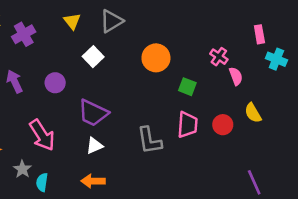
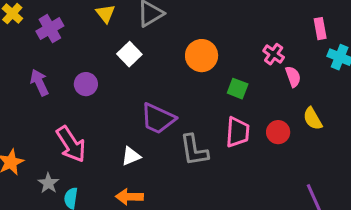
purple trapezoid: (93, 113) -> (158, 119), moved

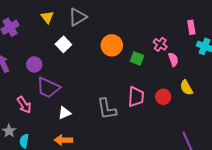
green square: (238, 89) -> (137, 58), moved
purple trapezoid: (158, 119) -> (48, 88), moved
pink arrow: (71, 144) -> (24, 105), size x0.7

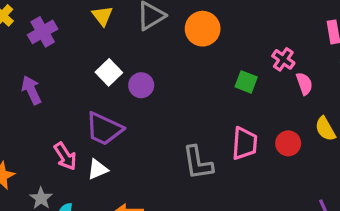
white square: (63, 44) -> (109, 72), moved
orange circle: (112, 45) -> (203, 29), moved
purple circle: (34, 64) -> (141, 85), moved
white triangle: (64, 113) -> (98, 169), moved

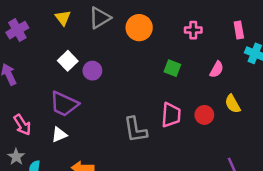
pink cross: (283, 59) -> (193, 30), moved, turned -35
pink semicircle: (304, 84) -> (217, 69), turned 49
pink arrow: (65, 156) -> (22, 125), moved

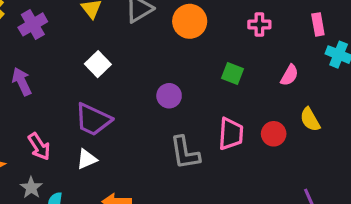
purple circle: (92, 71) -> (169, 96), moved

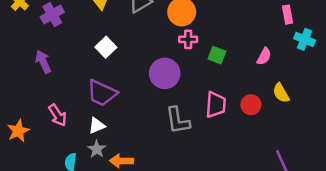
pink cross: (259, 24) -> (188, 39), moved
purple circle: (169, 96) -> (165, 73), size x1.5
gray star: (31, 188) -> (97, 149), moved

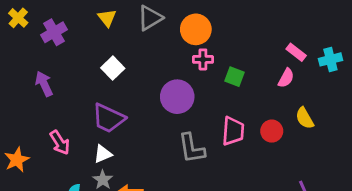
pink rectangle: (288, 15) -> (296, 52), moved, turned -42
cyan cross: (305, 39) -> (330, 59), turned -36

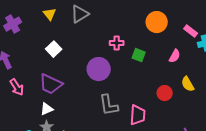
orange circle: (196, 29) -> (157, 22), moved
pink rectangle: (296, 52) -> (191, 31), moved
pink trapezoid: (233, 131) -> (138, 115), moved
pink arrow: (60, 143) -> (17, 87), moved

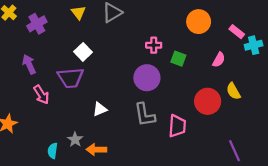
purple circle: (99, 69) -> (147, 78), moved
purple trapezoid: (51, 84) -> (71, 78), moved, turned -30
red circle: (165, 93) -> (208, 101), size x1.5
white triangle: (47, 109) -> (100, 109), moved

